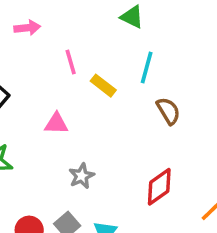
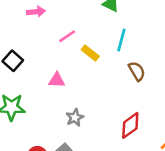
pink line: (71, 62) -> (67, 36), turned 72

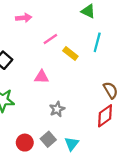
brown semicircle: (137, 71) -> (111, 90), moved

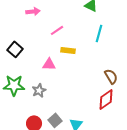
yellow rectangle: (70, 53) -> (68, 50), moved, turned -32
gray star: (57, 109) -> (39, 90), moved

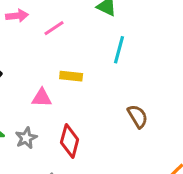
pink line: (57, 30) -> (54, 28), moved
red diamond: (106, 99) -> (70, 141), moved, turned -40

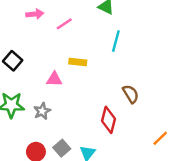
red diamond: (70, 141) -> (109, 120), moved

